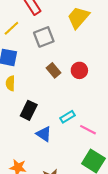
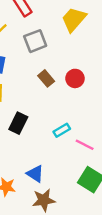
blue triangle: (44, 134) -> (35, 174), moved

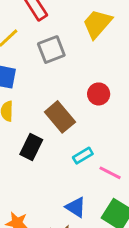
brown rectangle: (46, 78) -> (60, 117), moved, size x1.5
blue triangle: (35, 174) -> (76, 207), moved

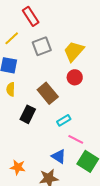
yellow trapezoid: (97, 24) -> (74, 51), moved
pink line: (110, 173) -> (76, 139), moved

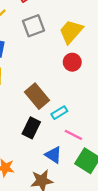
brown rectangle: (48, 93) -> (37, 96), moved
black rectangle: (28, 114) -> (31, 128), moved

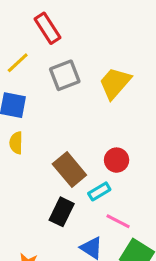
red circle: (72, 62) -> (117, 160), moved

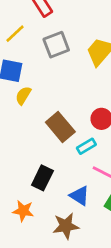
yellow semicircle: (16, 143) -> (23, 95), moved, turned 30
black rectangle: (62, 212) -> (42, 178), moved

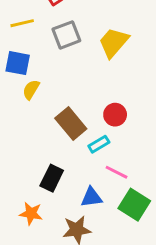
yellow line: (15, 34) -> (22, 23), turned 30
blue triangle: (80, 196) -> (91, 197), turned -40

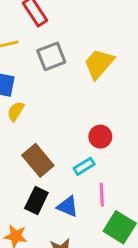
brown rectangle: (71, 124) -> (38, 160), moved
pink line: (117, 172) -> (102, 195), turned 60
blue triangle: (91, 197) -> (68, 206), moved, turned 30

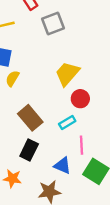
gray square: (51, 56) -> (53, 24), moved
yellow trapezoid: (99, 64) -> (67, 74), moved
blue triangle: (68, 206) -> (62, 165), moved

